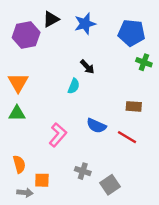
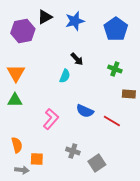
blue pentagon: (131, 33) -> (116, 29), turned 30
green cross: (144, 62) -> (115, 69), moved
brown rectangle: (134, 106) -> (129, 94), moved

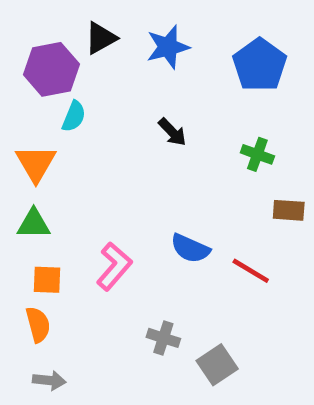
cyan semicircle: (65, 76) -> (74, 116), moved
orange square: (37, 159) -> (47, 280), moved

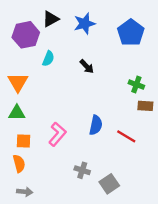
cyan semicircle: (74, 116) -> (48, 59), moved
green cross: (257, 154) -> (136, 85), moved
blue semicircle: (190, 248) -> (96, 125), turned -102

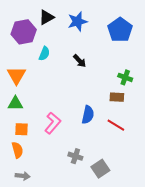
brown rectangle: (145, 106) -> (117, 97), moved

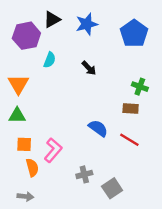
blue semicircle: (88, 115) -> (98, 128), turned -66
pink L-shape: (53, 123) -> (53, 150), moved
orange semicircle: (17, 150) -> (32, 168), moved
gray cross: (75, 156) -> (84, 174), turned -32

